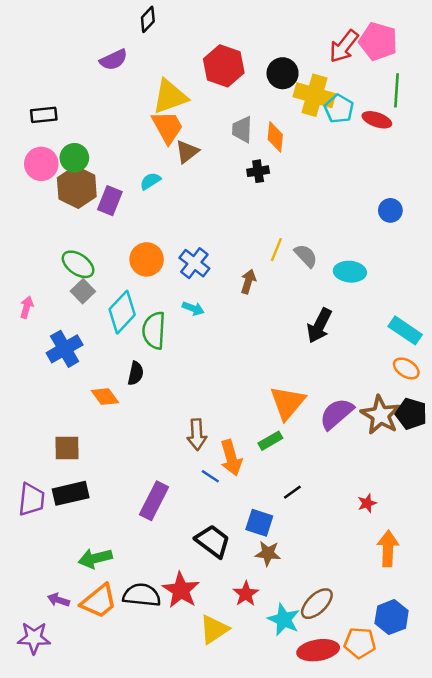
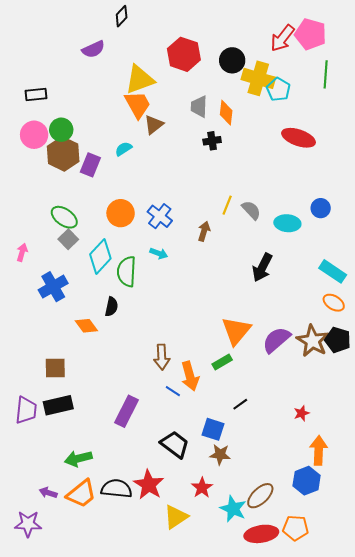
red ellipse: (377, 120) -> (299, 138), moved, size x1.4
blue circle: (390, 210) -> (321, 208), moved
blue hexagon: (392, 617) -> (307, 481), moved

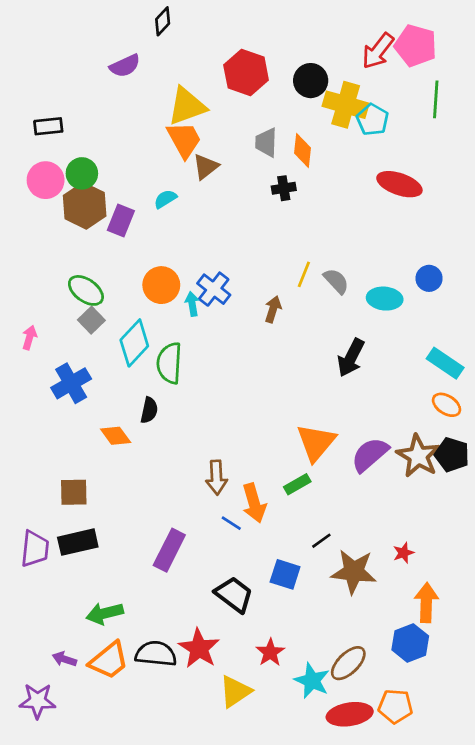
cyan arrow: (159, 253) -> (192, 304), moved, turned -120
brown star: (220, 454) -> (354, 572), moved, size x1.6

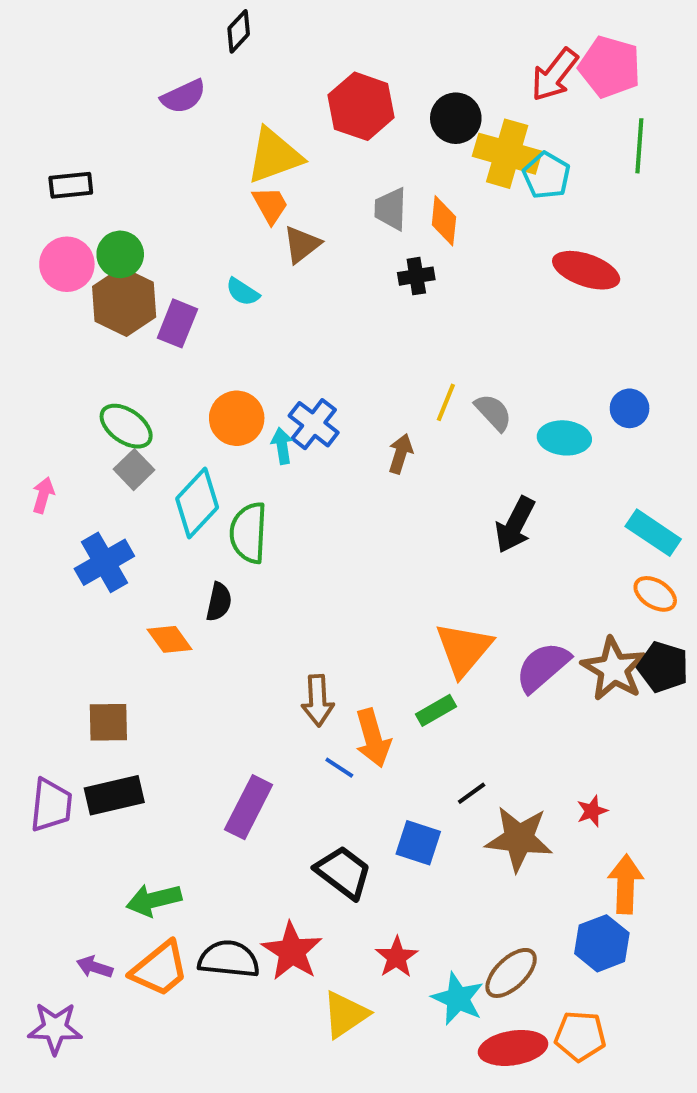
orange trapezoid: (184, 140) -> (270, 205), size x0.7
cyan semicircle: (165, 199) -> (243, 292), turned -115

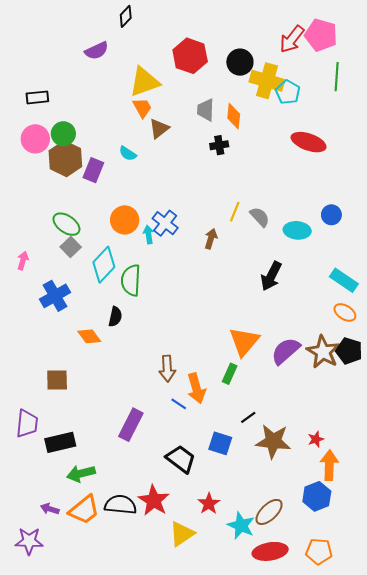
green rectangle: (436, 710) -> (230, 374), turned -36
black rectangle: (114, 795) -> (60, 442), moved
red star: (592, 811) -> (316, 439), moved
orange pentagon: (580, 1036) -> (319, 551), moved

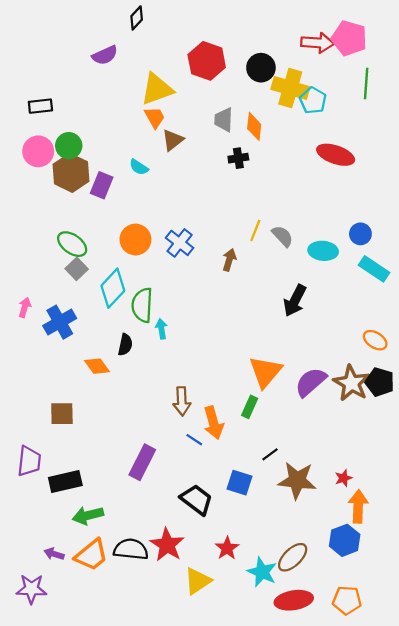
red arrow: (292, 39) -> (317, 43), turned -124
cyan arrow: (149, 235) -> (161, 329), moved
pink arrow: (23, 261) -> (25, 307), moved
cyan rectangle: (344, 280) -> (374, 269), moved

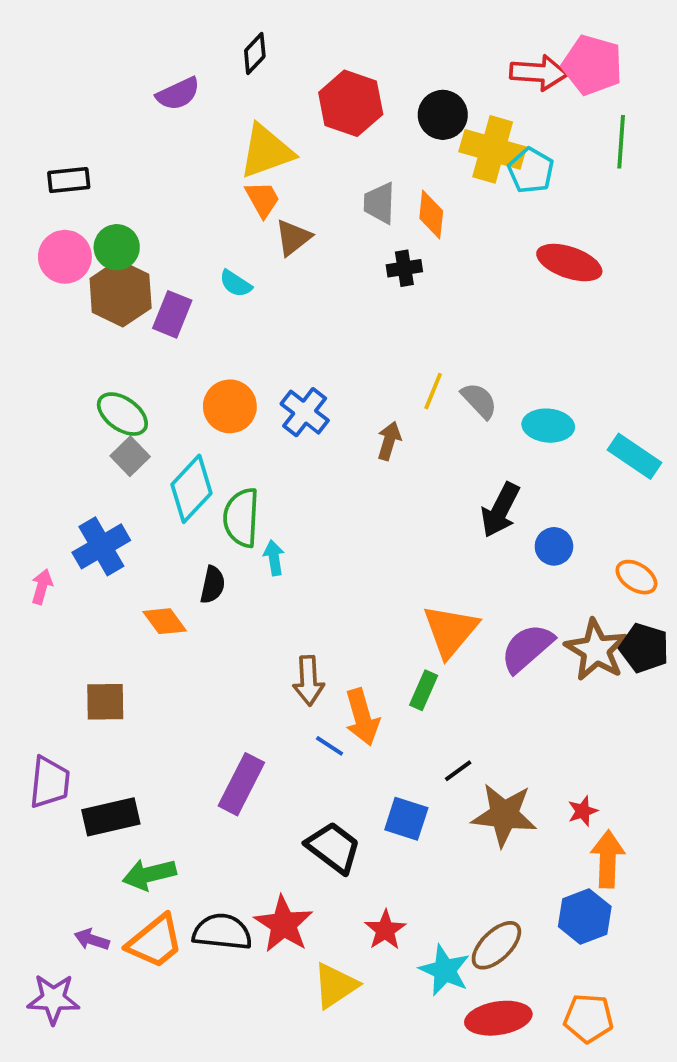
black diamond: (137, 18) -> (255, 53), moved
blue circle: (360, 234) -> (554, 546), moved
pink arrow: (25, 307) -> (42, 587), moved

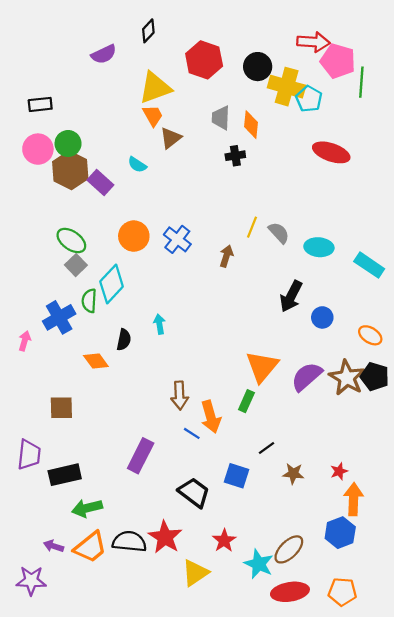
pink pentagon: (592, 65) -> (338, 61), moved
purple rectangle: (172, 314) -> (100, 183), turned -70
green semicircle: (241, 518) -> (89, 301), moved, size x0.7
brown star: (504, 815) -> (293, 474), size x0.6

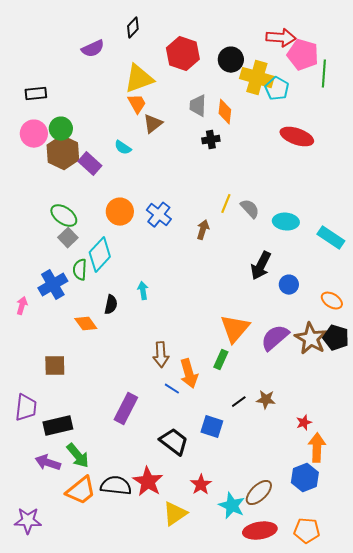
brown star: (293, 474) -> (266, 400), moved
green arrow: (87, 508) -> (78, 456), turned -116
purple arrow: (54, 546) -> (48, 463), moved, size x1.4

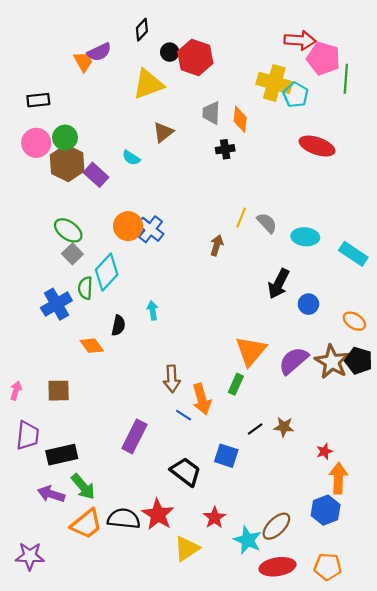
black circle: (231, 60) -> (170, 52), moved, size x0.7
orange trapezoid: (137, 104) -> (83, 62), moved
blue cross: (159, 215) -> (150, 229), moved
pink arrow: (22, 306) -> (16, 391), moved

